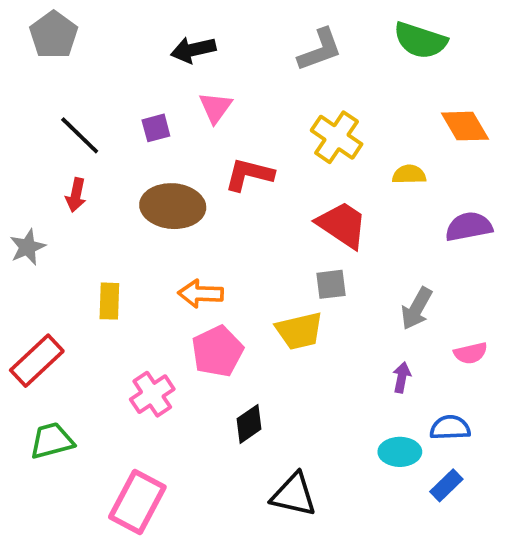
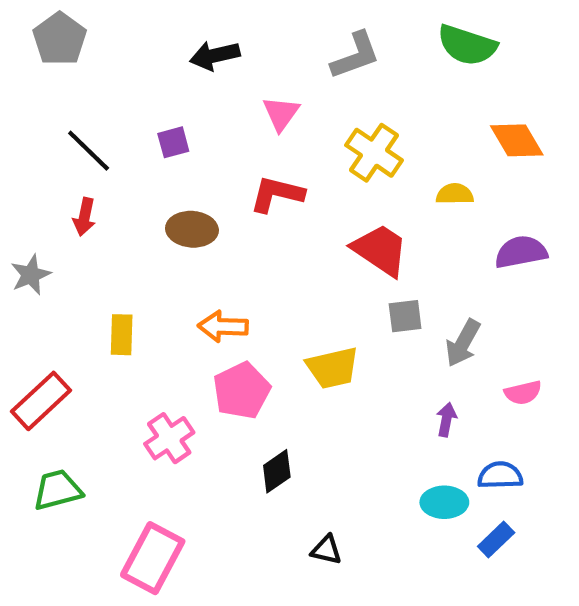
pink triangle: (216, 107) -> (281, 113), moved
brown ellipse: (173, 206) -> (192, 229), size x0.7
gray square: (331, 284) -> (405, 316), moved
black triangle: (294, 495) -> (326, 550), size x0.6

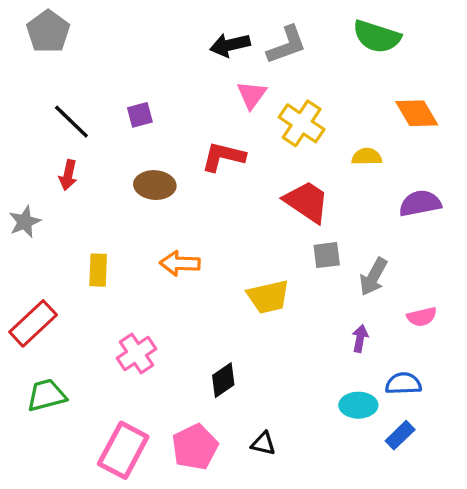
black arrow: (215, 55) -> (230, 45), moved
pink triangle: (281, 113) -> (252, 95), moved
pink pentagon: (242, 391) -> (195, 447), moved

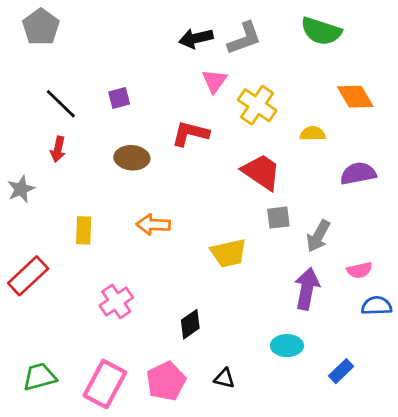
purple arrow: (360, 338) -> (307, 289), size x1.8
blue semicircle: (403, 384) -> (377, 306), moved
green trapezoid: (46, 395) -> (39, 377), moved
cyan ellipse: (358, 405) -> (287, 346), moved

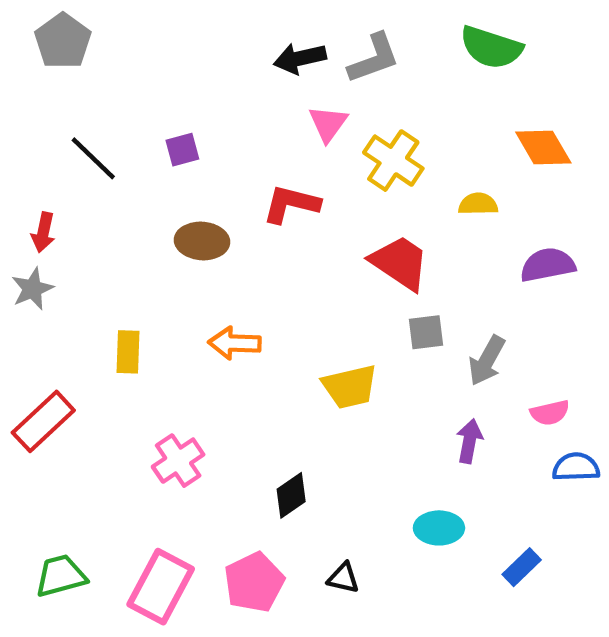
red arrow: (58, 149) -> (43, 232), moved
purple arrow: (307, 289) -> (469, 441), size x0.7

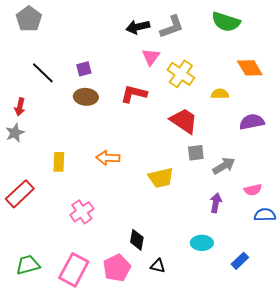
brown ellipse: (202, 241) -> (86, 97), moved
gray arrow: (487, 361) -> (224, 166), turned -150
black diamond: (291, 495) -> (137, 240), moved, turned -45

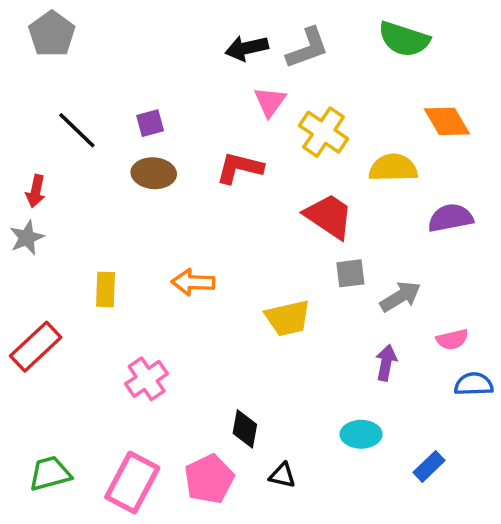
yellow semicircle: (220, 94) -> (393, 168), size x1.5

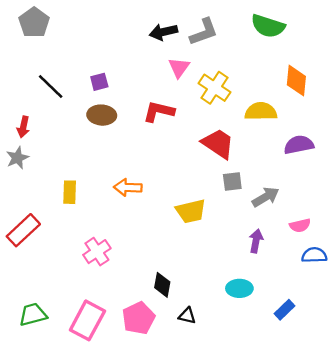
orange diamond: (447, 121) -> (296, 81), turned 36

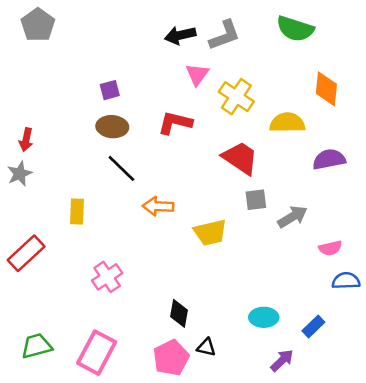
black line: (51, 87) -> (121, 168), moved
orange arrow: (128, 187) -> (158, 206), moved
purple arrow: (256, 241) -> (282, 360), moved, turned 35
blue rectangle: (285, 310) -> (313, 326), moved
pink pentagon: (139, 318) -> (171, 358), moved

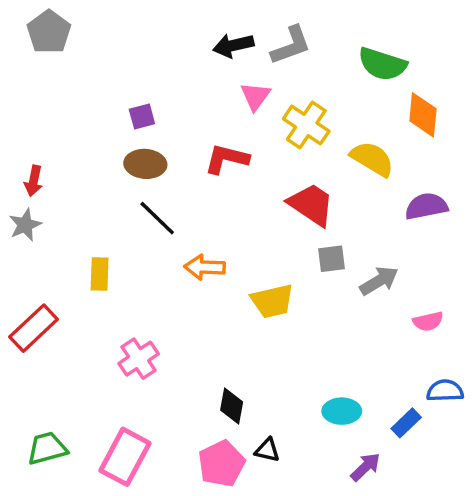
green semicircle: (295, 29) -> (382, 64), moved
yellow semicircle: (287, 123) -> (372, 159), turned 32
blue semicircle: (346, 281) -> (445, 391), moved

